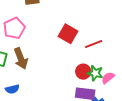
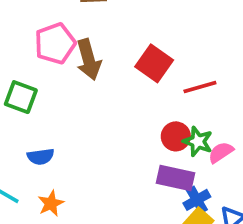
brown arrow: (21, 59) -> (89, 60), moved

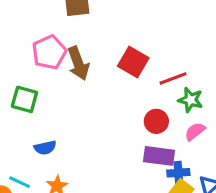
green star: (198, 141) -> (191, 100), moved
blue cross: (197, 200) -> (178, 173), turned 30

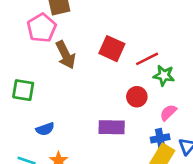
pink pentagon: (49, 52) -> (42, 28), moved
pink semicircle: (195, 131) -> (168, 113), moved
purple rectangle: (159, 156) -> (112, 127), moved

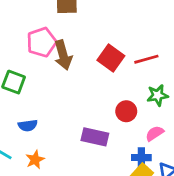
pink pentagon: (42, 28) -> (42, 42), moved
red line: (147, 59) -> (146, 59), moved
green star: (164, 75) -> (158, 95), turned -30

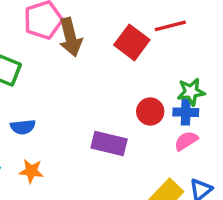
red line: (146, 59) -> (170, 26), moved
blue cross: (141, 158) -> (186, 112), moved
orange star: (35, 160) -> (31, 171), turned 30

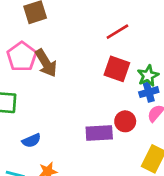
red square: (132, 42) -> (117, 69), moved
red circle: (150, 111) -> (125, 121), moved

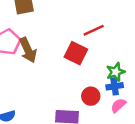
red square: (117, 69) -> (76, 53), moved
red circle: (125, 121) -> (91, 96), moved

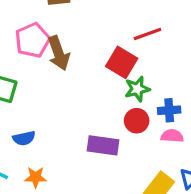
green star: (116, 72) -> (137, 89), moved
pink semicircle: (118, 105) -> (172, 136), turned 42

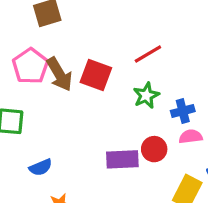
red line: (147, 34) -> (148, 54), moved
red square: (122, 62) -> (96, 75), moved
red circle: (137, 121) -> (154, 149), moved

